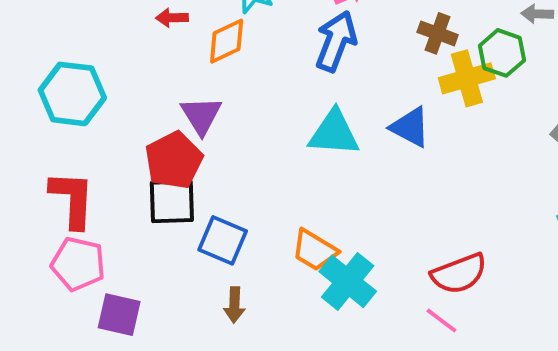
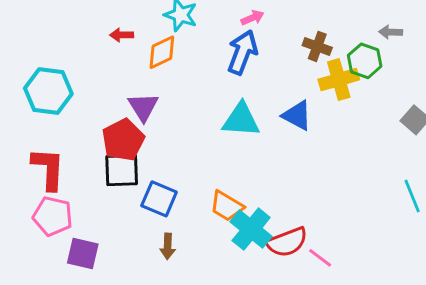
red semicircle: (459, 274) -> (287, 242), moved

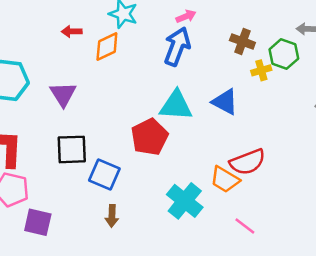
yellow cross: (339, 80) -> (261, 70), size x0.6
purple triangle: (143, 107) -> (63, 94), moved
red pentagon: (123, 140) -> (150, 137), moved
orange trapezoid: (227, 206) -> (225, 180), moved
red semicircle: (287, 242) -> (247, 162), moved

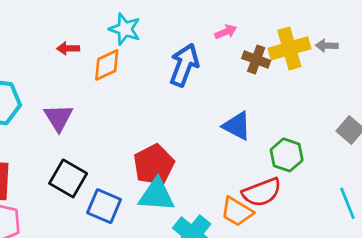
pink arrow: (186, 16) -> (226, 32), moved
green hexagon: (284, 54) -> (287, 155), moved
yellow cross: (261, 70) -> (289, 48), moved, size x1.8
cyan triangle: (176, 105) -> (157, 195), moved
black square: (72, 149) -> (68, 178), turned 32

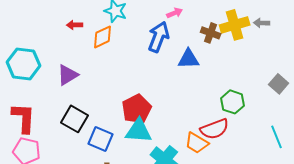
pink arrow: (226, 32) -> (175, 13), moved
purple triangle: (58, 118) -> (68, 75), turned 30
blue triangle: (237, 126) -> (189, 59), moved, turned -30

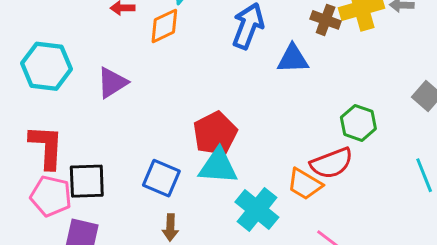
black square: (75, 119) -> (87, 181), moved, turned -32

